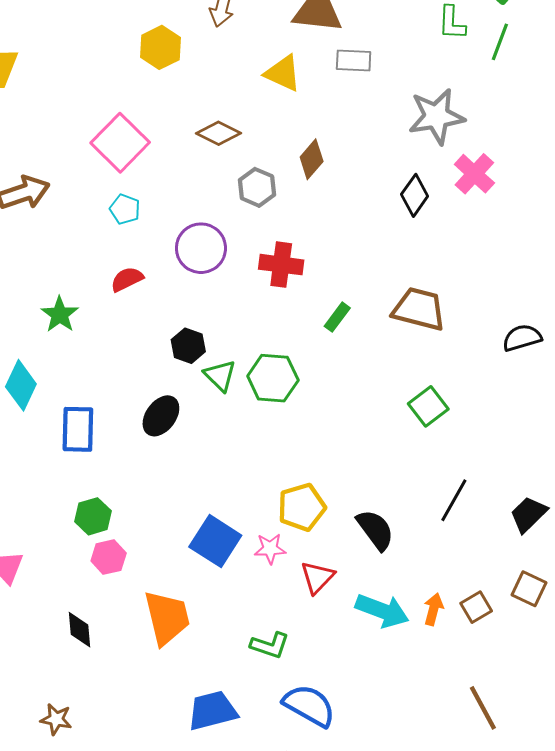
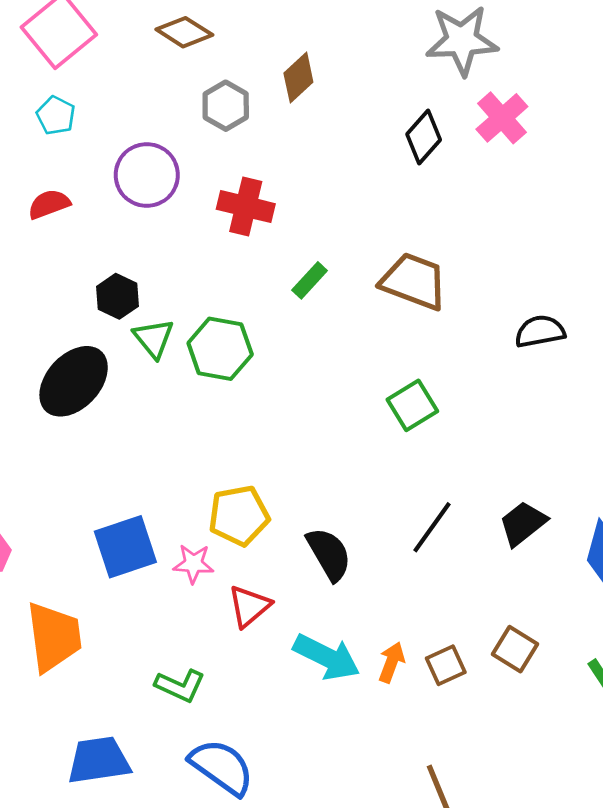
black ellipse: (161, 416) -> (74, 381), size x1.4
black trapezoid: (528, 514) -> (523, 523), moved
blue square: (215, 541) -> (125, 547), turned 33

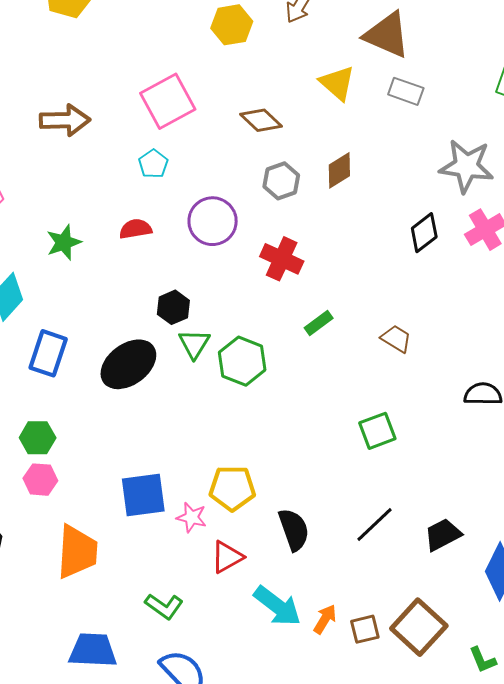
brown trapezoid: (414, 281) -> (396, 339), size x0.6
brown square: (515, 649) -> (419, 627), size x1.6

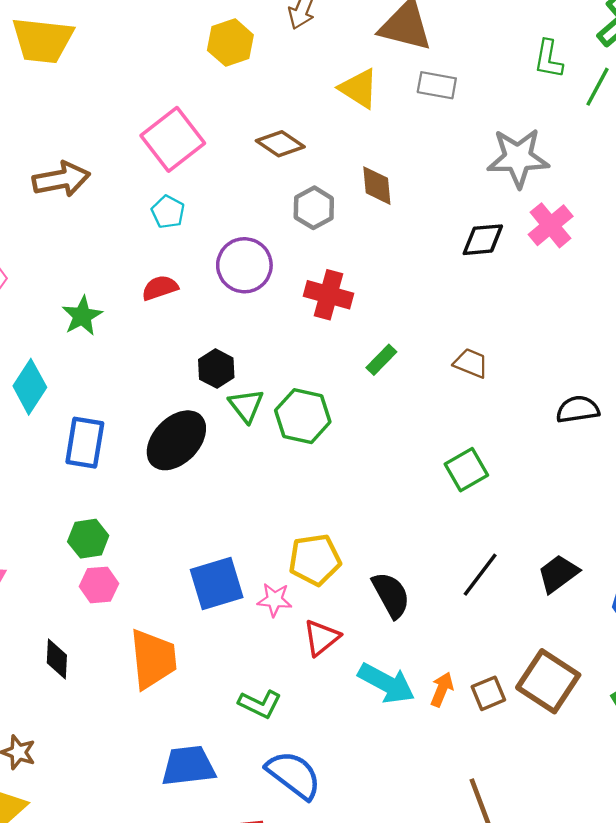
brown diamond: (339, 170) -> (377, 186), turned -54
black diamond: (424, 233) -> (483, 240), turned 42

